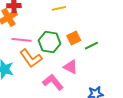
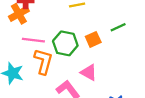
green line: (91, 46) -> (118, 27), moved
orange L-shape: (31, 58) -> (43, 61), turned -130

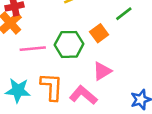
orange L-shape: (43, 61) -> (52, 87), moved
pink triangle: (89, 73) -> (102, 71), turned -48

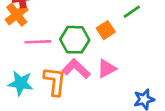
pink L-shape: (83, 95) -> (76, 69), moved

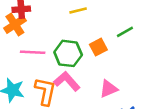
pink triangle: (107, 68) -> (109, 89), moved

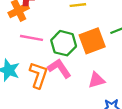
orange square: (98, 47) -> (92, 41), size x1.6

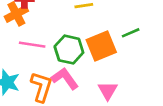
pink triangle: (96, 80) -> (108, 91), turned -42

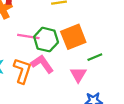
green line: (131, 33) -> (95, 57), moved
pink line: (32, 45) -> (28, 37), moved

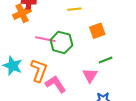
orange square: (73, 37) -> (97, 31), moved, size x0.7
pink L-shape: (42, 64) -> (56, 84), moved

